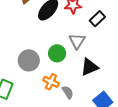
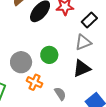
gray triangle: (77, 41) -> (83, 42), moved, turned 36
orange cross: (51, 82) -> (34, 82), moved

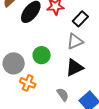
gray semicircle: (60, 94) -> (63, 94), moved

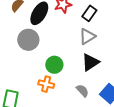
green circle: (42, 55) -> (54, 65), moved
gray circle: (14, 63) -> (28, 40), moved

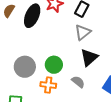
gray circle: (28, 40) -> (25, 67), moved
gray semicircle: (82, 91) -> (78, 82), moved

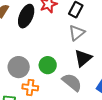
gray semicircle: (78, 82) -> (72, 82), size x1.5
orange cross: (48, 85) -> (30, 87), moved

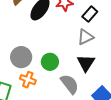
black triangle: (83, 58) -> (86, 63), turned -30

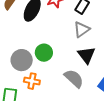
green circle: (50, 62) -> (44, 53), moved

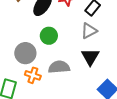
green circle: (44, 53) -> (49, 36), moved
gray semicircle: (74, 79) -> (59, 67), moved, turned -55

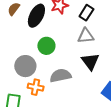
gray triangle: (89, 31) -> (86, 36), turned 30

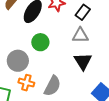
gray semicircle: (61, 76) -> (52, 86), moved, turned 125

